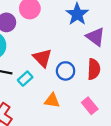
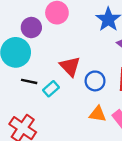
orange triangle: (52, 101) -> (98, 114), moved

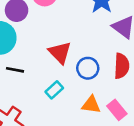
cyan rectangle: (51, 89) -> (54, 90), moved

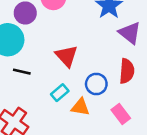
blue circle: (88, 68) -> (96, 84), moved
orange triangle: (91, 105) -> (80, 107), moved

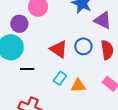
blue circle: (96, 84) -> (83, 46), moved

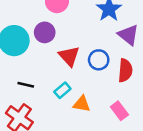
purple circle: (19, 24) -> (45, 32), moved
black line: (27, 69) -> (26, 85), moved

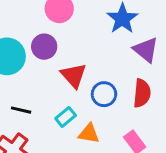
blue circle: (99, 60) -> (104, 94), moved

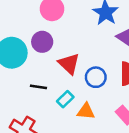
black line: (21, 110) -> (38, 87), moved

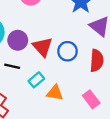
purple circle: (42, 42) -> (18, 40), moved
blue circle: (96, 77) -> (68, 51), moved

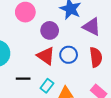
purple circle: (18, 40) -> (50, 30), moved

